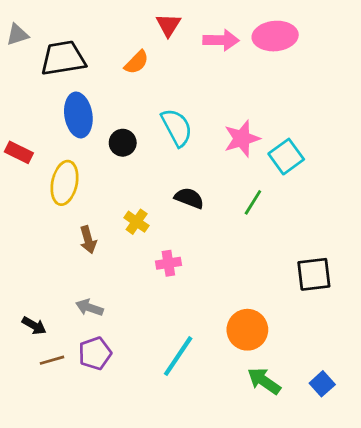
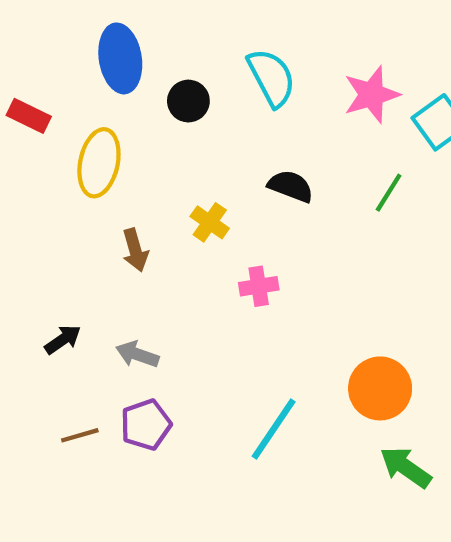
black arrow: (34, 326) -> (63, 340), moved, turned -65

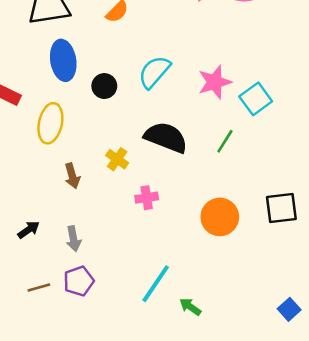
cyan semicircle: (271, 78) -> (154, 72), turned -111
black semicircle: (291, 186) -> (166, 137), size x1.6
gray arrow: (137, 354) -> (73, 239), turned -120
orange circle: (380, 388) -> (220, 217), moved
green arrow: (406, 467) -> (190, 307), moved, size x0.7

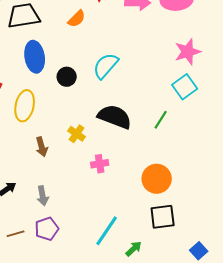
pink star: (215, 82) -> (188, 52), moved
black square: (281, 208) -> (163, 217), moved
green arrow: (190, 307) -> (134, 249), turned 102
blue square: (289, 309) -> (199, 251), moved

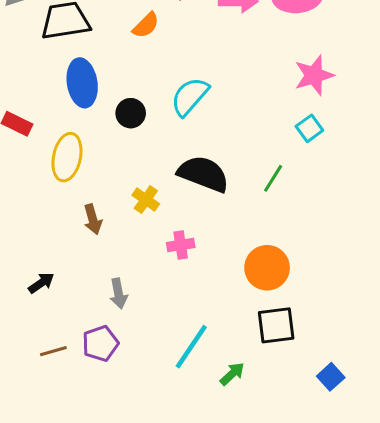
cyan square: (185, 87) -> (309, 128), size x0.7
gray arrow: (43, 196) -> (119, 294), moved

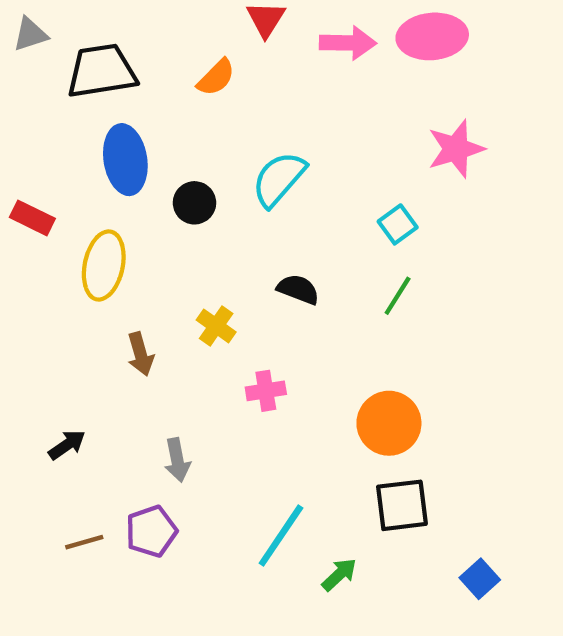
cyan square: (309, 128) -> (398, 224), moved
black semicircle: (203, 174) -> (298, 289), size x0.6

